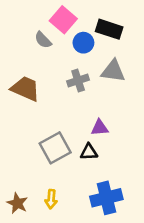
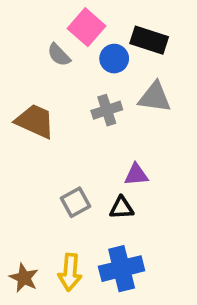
gray square: (55, 148) -> (75, 202), size x0.7
blue cross: (106, 198) -> (122, 269), moved
yellow arrow: (51, 199) -> (70, 272), size x1.4

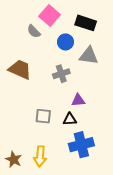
blue circle: (114, 59) -> (66, 42), moved
gray cross: (107, 110) -> (61, 74), moved
gray square: (75, 202) -> (43, 116), turned 35
blue cross: (122, 269) -> (81, 145), moved

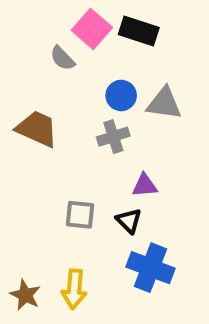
black rectangle: (86, 23) -> (139, 31), moved
blue circle: (66, 42) -> (121, 95), moved
black triangle: (70, 119) -> (129, 221), turned 48
blue cross: (81, 145) -> (150, 268), turned 35

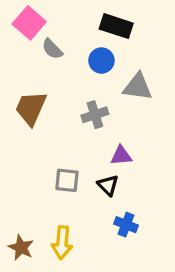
pink square: (92, 29) -> (29, 23), moved
blue circle: (121, 95) -> (101, 61), moved
brown trapezoid: (37, 129) -> (31, 108), turned -90
blue cross: (150, 268) -> (126, 225), size x0.6

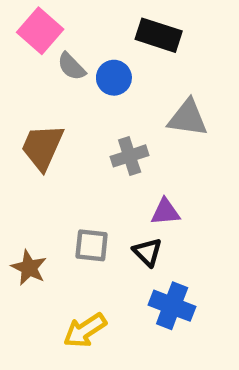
blue circle: (101, 61) -> (114, 78), moved
blue cross: (126, 225) -> (172, 306), size x1.4
yellow arrow: (62, 243) -> (85, 330), turned 52
brown star: (21, 248) -> (29, 268), moved

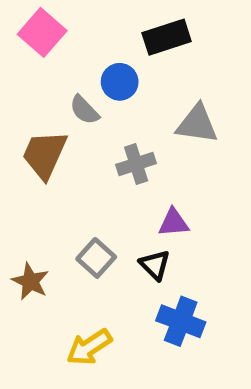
black rectangle: (159, 35) -> (167, 37), turned -36
gray semicircle: (71, 67) -> (84, 110), moved
gray square: (92, 245) -> (96, 258), turned 36

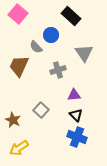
black rectangle: (167, 37) -> (71, 16), turned 60
gray triangle: (197, 124) -> (84, 53), turned 48
black triangle: (155, 265) -> (76, 115), moved
yellow arrow: (89, 347) -> (19, 148), moved

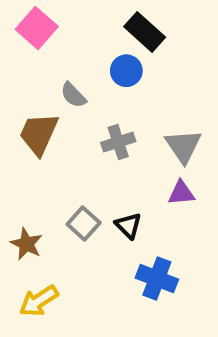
blue circle: (51, 35) -> (126, 71), moved
gray triangle: (84, 53) -> (183, 146), moved
purple triangle: (74, 95) -> (181, 193), moved
black triangle: (76, 115) -> (128, 226), moved

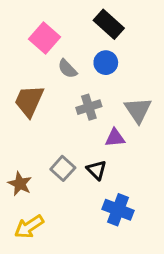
pink square: (37, 28) -> (44, 38), moved
blue circle: (126, 71) -> (106, 63), moved
gray semicircle: (73, 95) -> (67, 69), moved
purple triangle: (181, 193) -> (115, 138), moved

